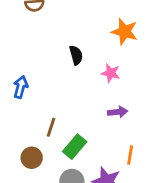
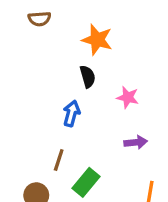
orange star: (125, 32) -> (97, 40), moved
blue arrow: (21, 87) -> (72, 113), moved

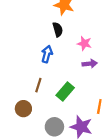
purple arrow: (136, 142) -> (90, 64), moved
green rectangle: (86, 182) -> (65, 92), moved

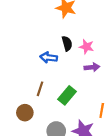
black semicircle: (58, 30) -> (67, 43), moved
blue arrow: (47, 54) -> (49, 58), turned -98

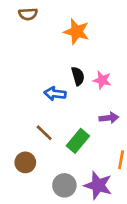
purple arrow: (92, 67) -> (109, 118), moved
brown line: (40, 89) -> (44, 133), turned -64

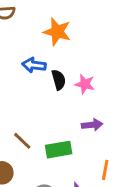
blue arrow: (55, 94) -> (34, 65), moved
green rectangle: (78, 141) -> (59, 150), turned 40

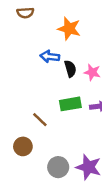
green rectangle: (59, 150) -> (70, 104), moved

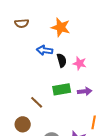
brown semicircle: (25, 13) -> (22, 23), moved

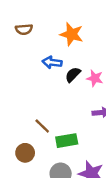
black semicircle: (62, 60) -> (73, 75), turned -120
green rectangle: (62, 89) -> (67, 141), moved

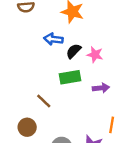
green rectangle: (67, 141) -> (70, 77), moved

